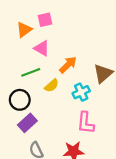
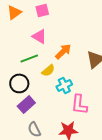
orange triangle: (24, 30) -> (14, 12), moved
cyan cross: (81, 92) -> (64, 85), moved

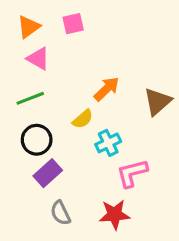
pink triangle: (39, 36) -> (38, 59), moved
green line: (29, 58) -> (30, 98), moved
pink L-shape: (79, 104) -> (132, 173), turned 70

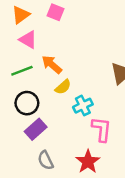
pink square: (73, 24) -> (56, 12), turned 35
orange arrow: (107, 89) -> (52, 65), moved, turned -95
pink L-shape: (132, 173) -> (102, 129), turned 110
red star: (115, 215) -> (88, 162), turned -30

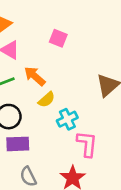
pink square: (56, 12) -> (58, 38), moved
purple rectangle: (36, 129) -> (18, 144), turned 40

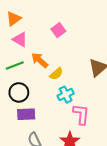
pink square: (58, 38) -> (58, 30), turned 32
yellow semicircle: (46, 100) -> (56, 74), moved

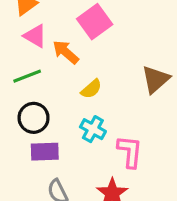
pink square: (58, 30) -> (95, 22), size x1.5
orange arrow: (40, 60) -> (66, 52), moved
cyan cross: (66, 95) -> (93, 129), moved, turned -35

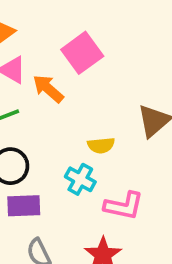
yellow semicircle: (91, 89) -> (101, 145), moved, turned 35
pink L-shape: (130, 152) -> (124, 206), turned 96

